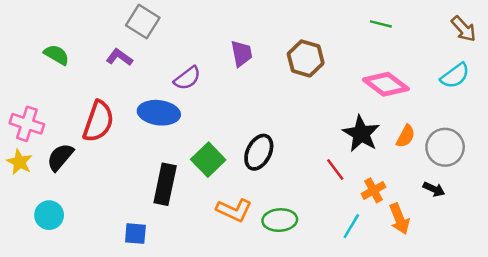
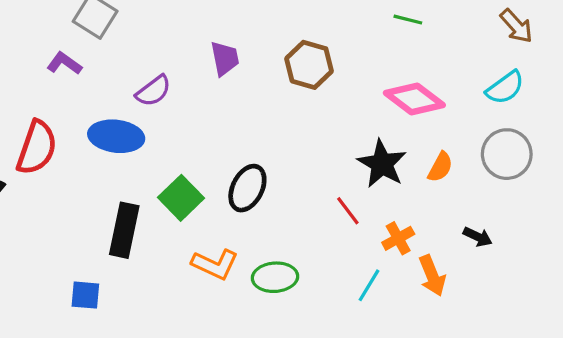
gray circle: (445, 147) -> (507, 154), moved

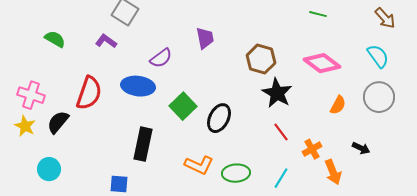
brown hexagon: (309, 65) -> (261, 59), moved
cyan semicircle: (505, 88) -> (378, 56), turned -90
black star: (382, 164) -> (277, 93), moved
green square: (181, 198) -> (183, 106), moved
cyan line: (369, 285) -> (281, 178), moved

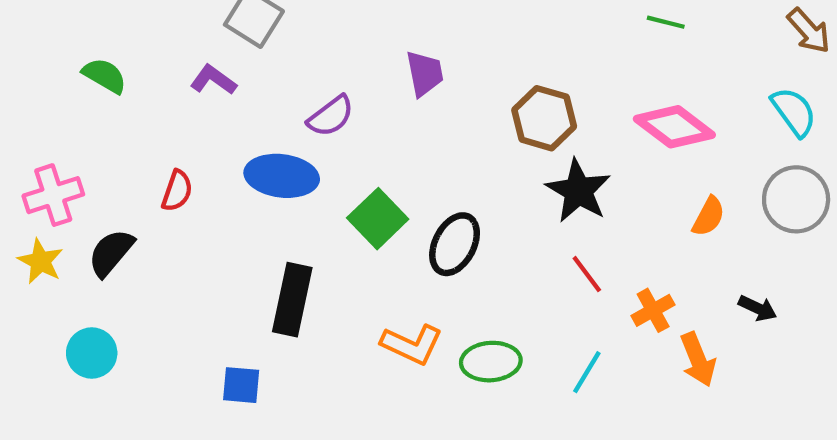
red semicircle: (89, 93) -> (177, 191), size x0.6
pink cross: (31, 95) -> (53, 195), turned -36

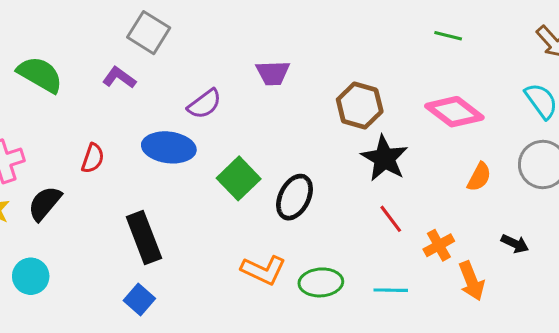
purple trapezoid: (425, 73) -> (273, 73), turned 99
green semicircle: (105, 76) -> (40, 74), size x1.4
black rectangle: (292, 300) -> (144, 237), moved, turned -33
cyan line: (587, 372) -> (391, 290), turned 60
blue square: (241, 385) -> (139, 300), turned 36

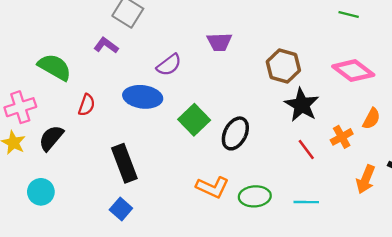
green semicircle: (40, 74) -> (55, 67), moved
orange cross: (439, 245) -> (342, 137), moved
orange arrow: (471, 281) -> (366, 179), moved, turned 44

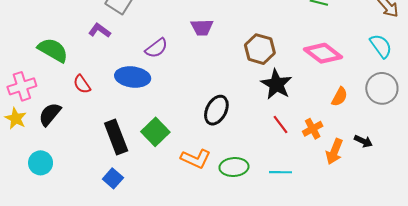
red semicircle: (87, 105) -> (82, 84), turned 126
green square: (194, 120) -> (155, 132), moved
orange cross: (342, 137) -> (313, 129), moved

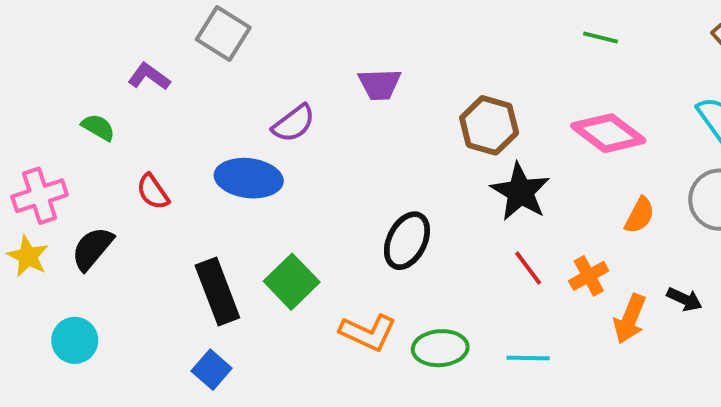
purple L-shape: (99, 30) -> (149, 77), moved
green semicircle: (53, 50) -> (98, 127), size x0.6

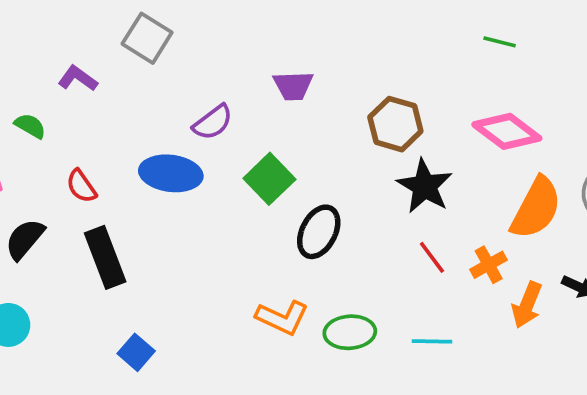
orange semicircle: (640, 215) -> (536, 208), size x1.8
green square: (292, 282) -> (269, 179), moved
black rectangle: (217, 291) -> (105, 257), moved

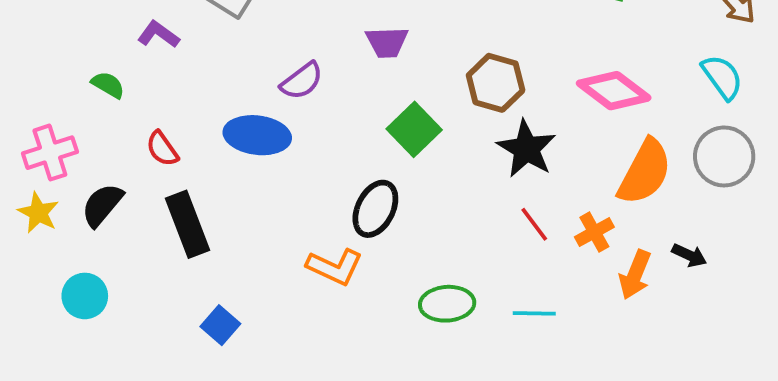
green square: (269, 179) -> (414, 129), moved
black ellipse: (319, 232) -> (375, 209), moved
orange L-shape: (282, 318) -> (335, 267), moved

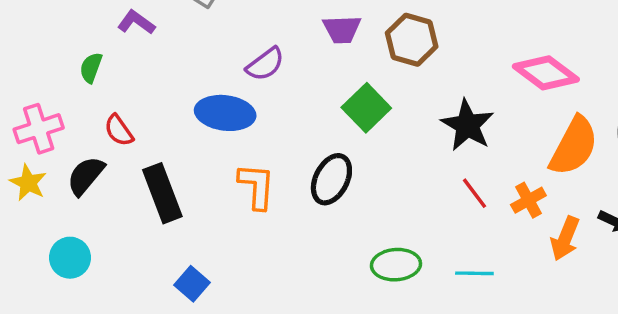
brown hexagon: (496, 83) -> (412, 40), moved
green semicircle: (108, 85) -> (91, 68), turned -100
red semicircle: (162, 149) -> (119, 130), moved
orange L-shape: (335, 267) -> (257, 186), moved, turned -111

